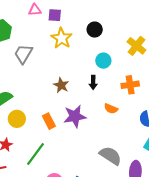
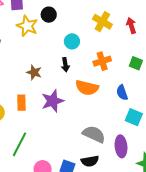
black circle: (95, 30) -> (49, 15), moved
orange semicircle: (111, 109) -> (87, 88), size x1.6
orange rectangle: (49, 121) -> (21, 103), moved, turned 35

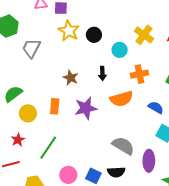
black circle: (49, 15) -> (94, 35), moved
cyan circle: (72, 41) -> (120, 50), moved
orange semicircle: (87, 88) -> (121, 99), turned -35
blue semicircle: (122, 93) -> (156, 107), turned 133

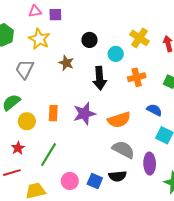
yellow star: (69, 31) -> (39, 39), moved
gray trapezoid: (31, 48) -> (25, 69), moved
black arrow: (102, 73) -> (100, 78), size x1.6
brown star: (71, 78) -> (66, 63), moved
orange semicircle: (121, 99) -> (119, 120), moved

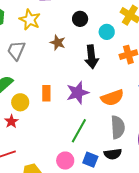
red star: (18, 148) -> (11, 121), moved
gray semicircle: (123, 150) -> (118, 127), turned 60
green line: (49, 155) -> (79, 131), moved

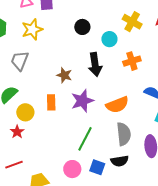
yellow star: (30, 20) -> (32, 29), turned 30
brown star: (58, 43) -> (64, 75), moved

